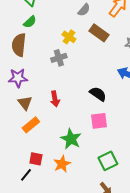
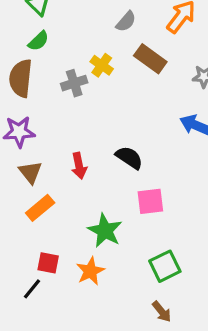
gray cross: (59, 58) -> (74, 83), moved
black semicircle: (98, 94) -> (129, 158), moved

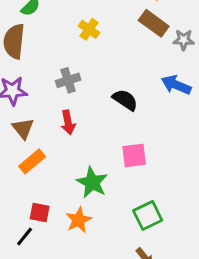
brown rectangle: (150, 59) -> (154, 23), moved
gray cross: (74, 83) -> (68, 80), moved
black semicircle: (129, 158) -> (125, 100), moved

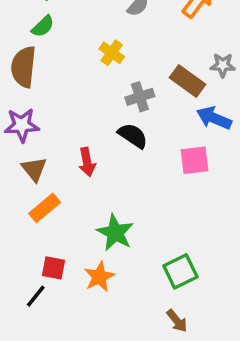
brown rectangle: (154, 23) -> (187, 81), moved
gray cross: (68, 80) -> (140, 97), moved
black semicircle: (125, 100) -> (133, 136), moved
pink square: (134, 155) -> (195, 160), moved

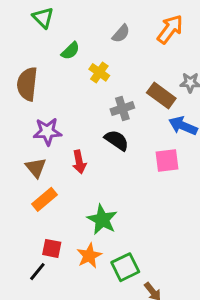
green semicircle: (43, 26) -> (70, 51), moved
purple star: (22, 125) -> (47, 132), moved
green square: (180, 271) -> (125, 267), moved

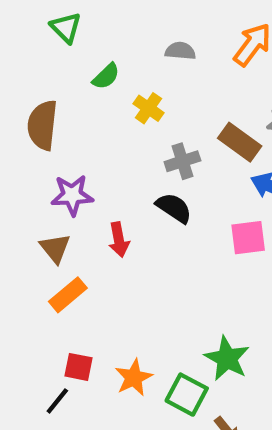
gray semicircle: (121, 34) -> (180, 51), turned -126
green star: (102, 220) -> (227, 358), moved
green square: (125, 267) -> (187, 395), turned -36

